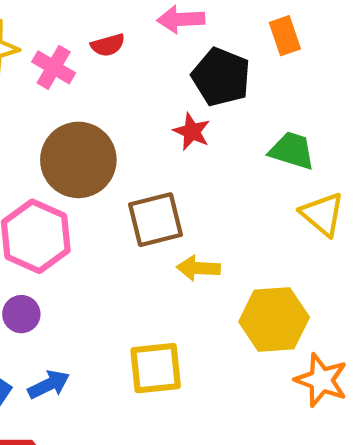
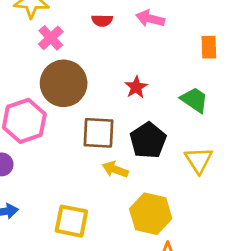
pink cross: (54, 67) -> (51, 38), moved
black pentagon: (221, 77) -> (148, 140), moved
green trapezoid: (292, 151) -> (194, 100), moved

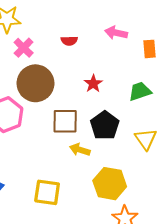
pink arrow: (150, 19) -> (116, 33), moved
red semicircle: (102, 20) -> (69, 41), moved
green trapezoid: (194, 100) -> (140, 91), turned -50

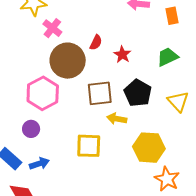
red semicircle: (69, 41) -> (96, 42), moved, turned -56
yellow square: (47, 192) -> (89, 146), moved

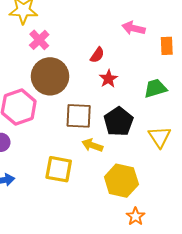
red semicircle: (96, 42) -> (97, 55), moved
orange star: (167, 179) -> (135, 216), size x0.7

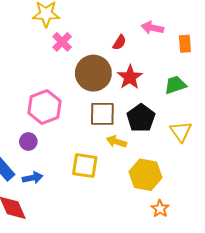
red semicircle: (97, 55) -> (119, 42), moved
brown circle: (50, 76) -> (93, 73), moved
red star: (108, 79) -> (130, 77), size x1.4

